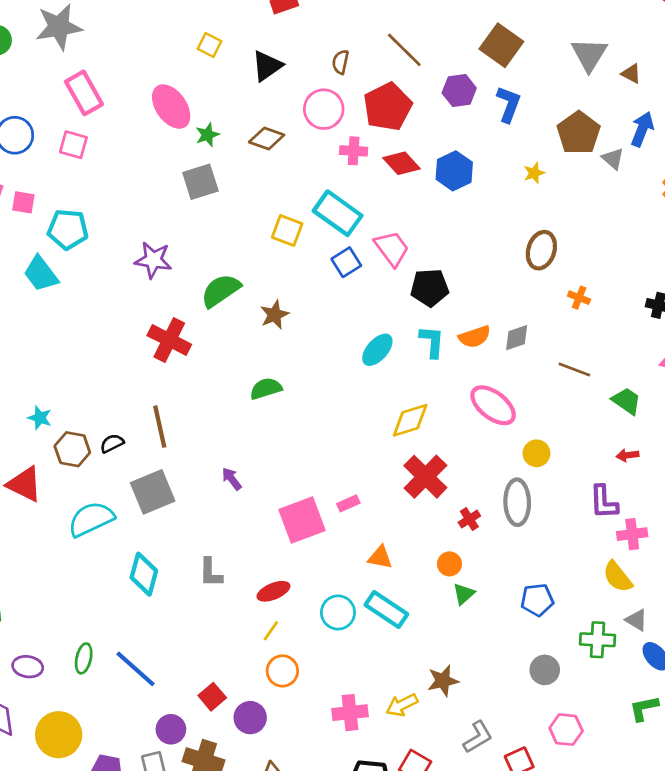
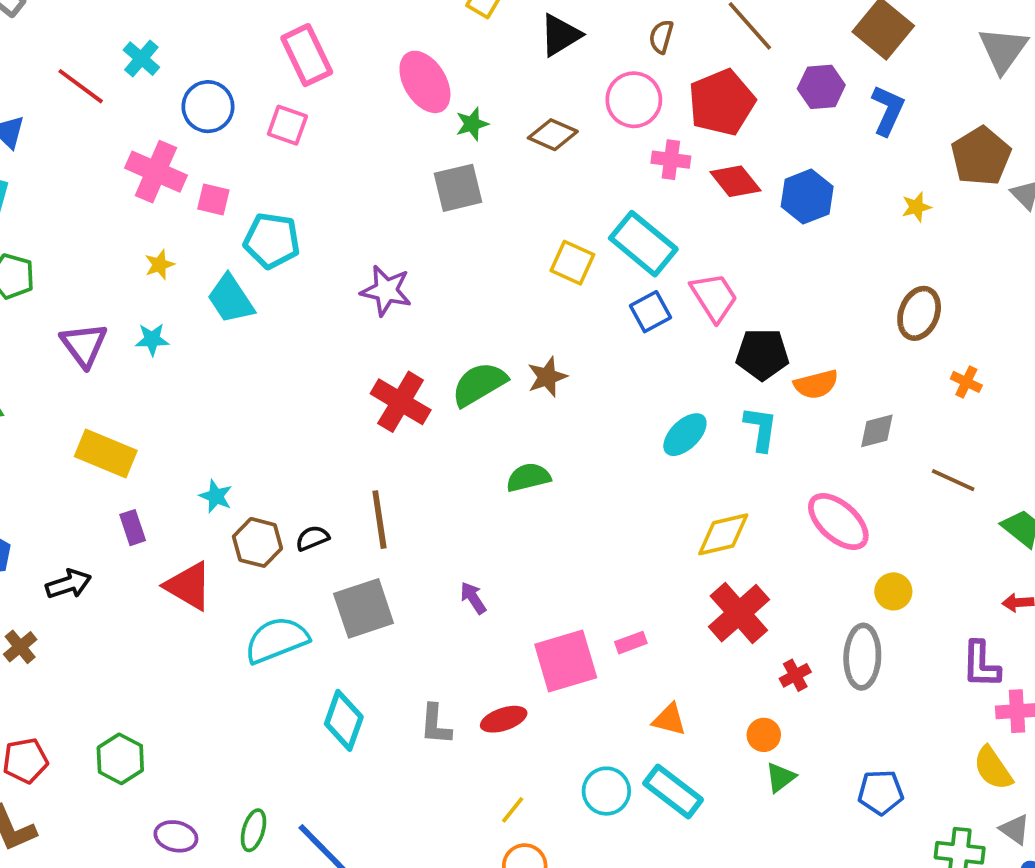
green semicircle: (221, 291) -> (479, 384), moved
orange semicircle: (475, 337) -> (816, 384), moved
red ellipse: (273, 591) -> (504, 719), moved

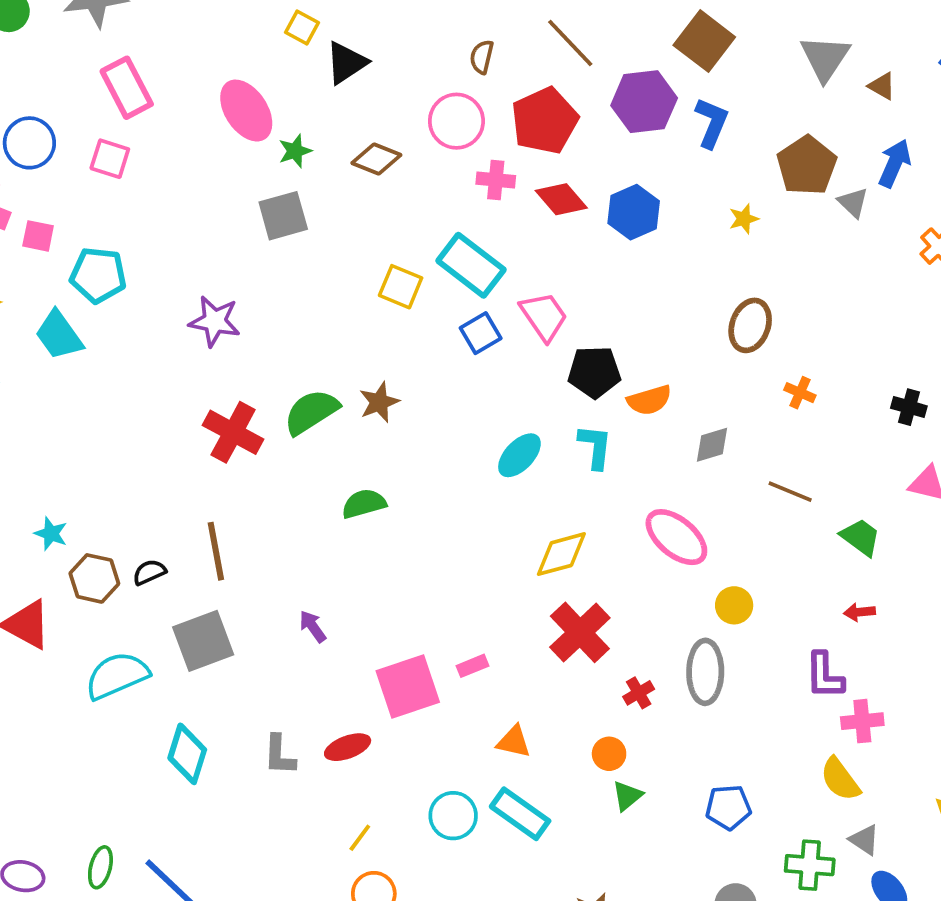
black triangle: (560, 35) -> (346, 63), moved
purple hexagon: (821, 87) -> (644, 102), size x1.4

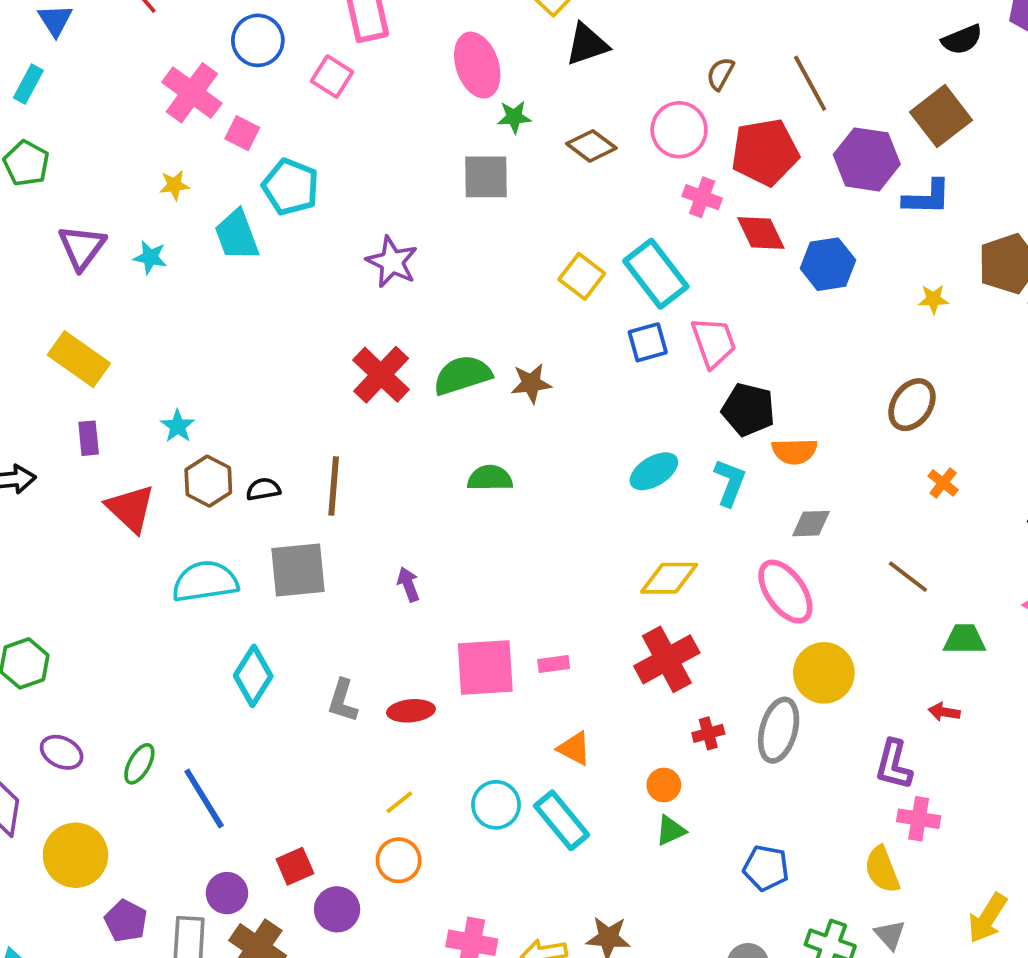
blue L-shape: (712, 123) -> (927, 197), turned 54
gray diamond: (712, 445) -> (811, 524), moved
green trapezoid: (861, 537) -> (965, 639), turned -51
yellow circle: (734, 605) -> (824, 673), size x1.6

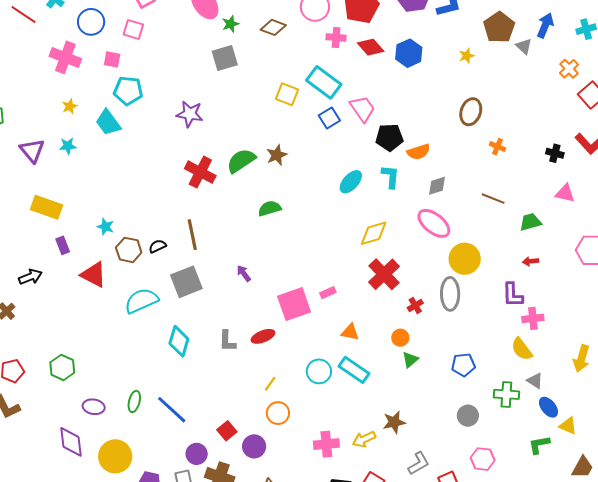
pink square: (242, 133) -> (112, 59), moved

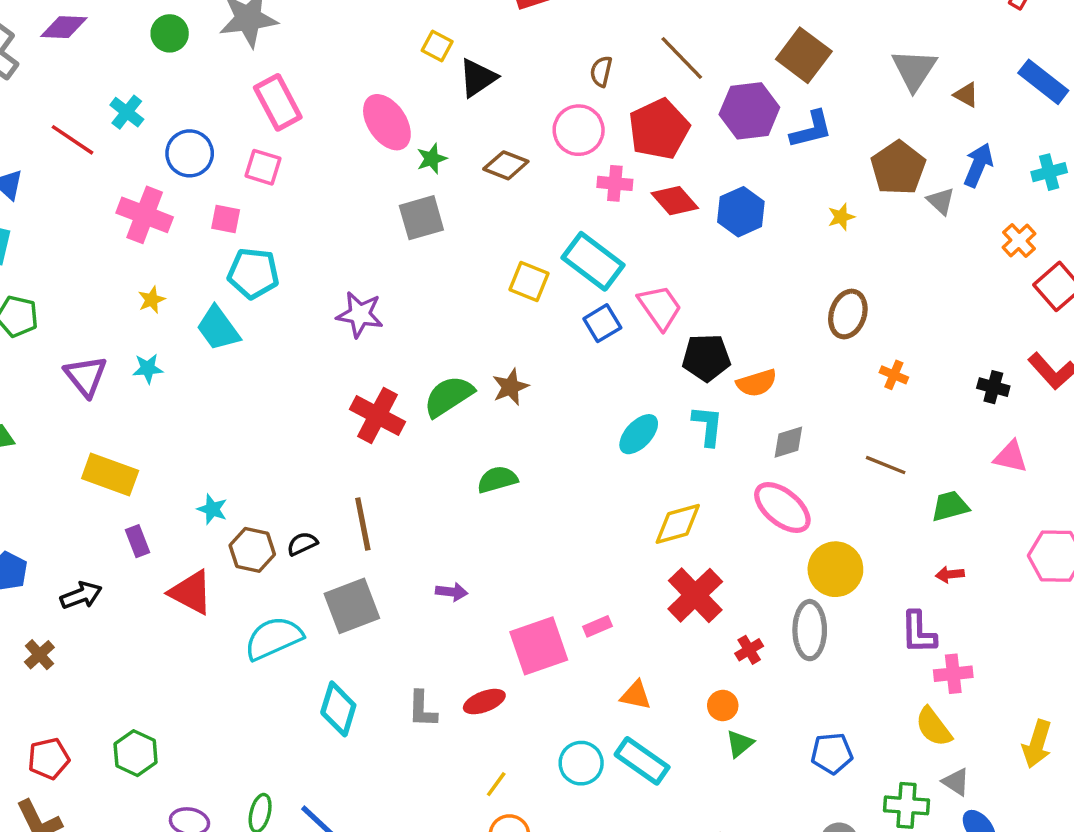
purple arrow: (244, 273) -> (452, 592), turned 132

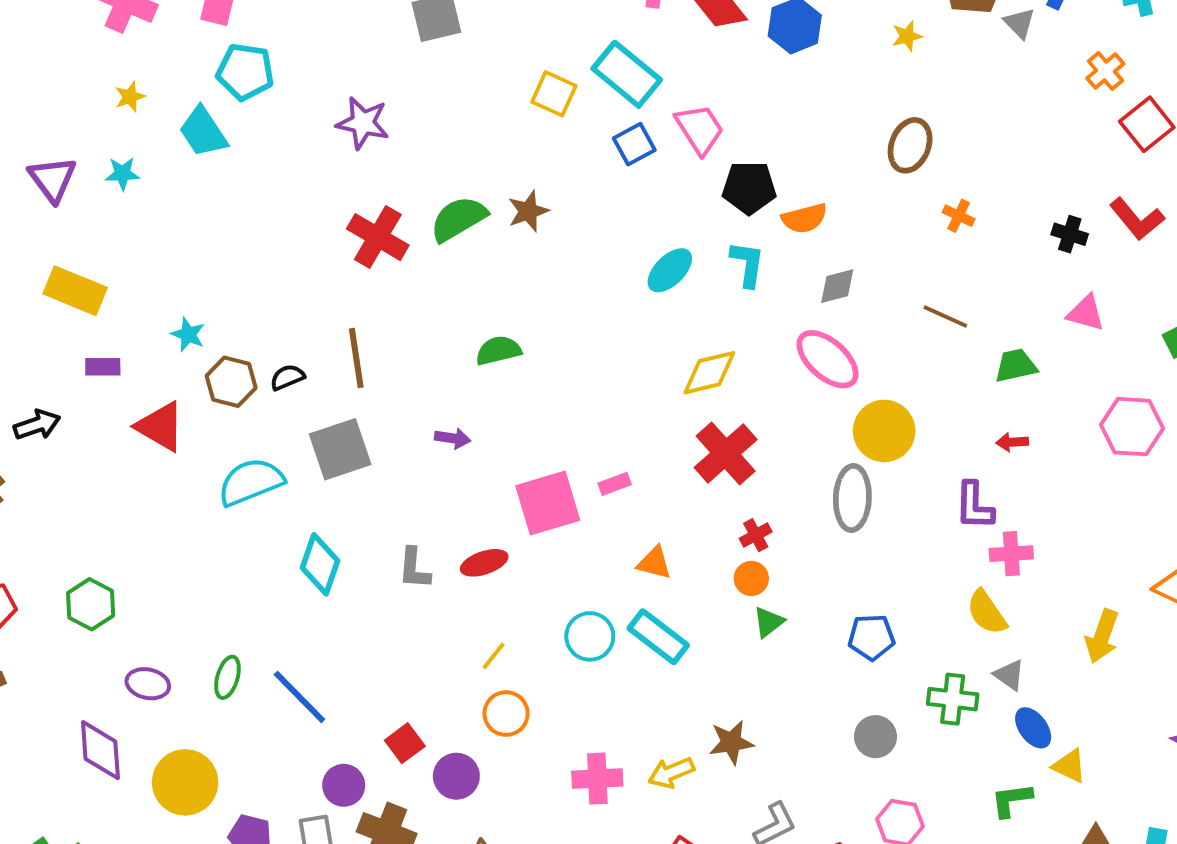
green semicircle: (497, 480) -> (498, 351), moved
purple rectangle: (137, 541) -> (103, 367), turned -72
red cross: (749, 650) -> (756, 535), moved

